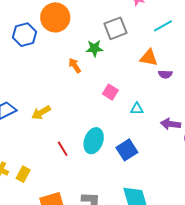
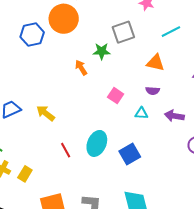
purple semicircle: (165, 74) -> (153, 91), moved
yellow arrow: (41, 113) -> (45, 113), turned 66
purple arrow: (171, 124) -> (174, 116), moved

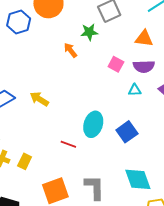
purple semicircle: (153, 91) -> (144, 66), size x1.5
pink square: (116, 96) -> (116, 64), moved
red line: (66, 150) -> (68, 144), moved, turned -35

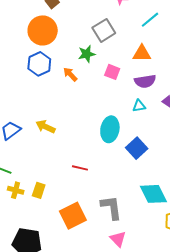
blue hexagon: (19, 22) -> (39, 64), moved
pink square: (116, 64) -> (112, 72), moved
cyan ellipse: (93, 124) -> (110, 129), moved

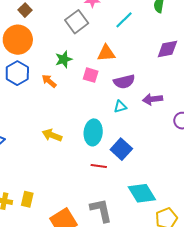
gray square: (104, 30) -> (77, 22), moved
orange triangle: (142, 53) -> (106, 53), moved
yellow arrow: (45, 127) -> (52, 135), moved
red line: (80, 168) -> (99, 166), moved

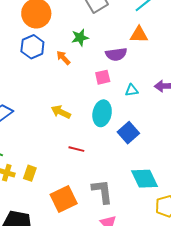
orange triangle: (106, 53) -> (139, 35), moved
pink square: (91, 75) -> (103, 77), moved, turned -35
purple semicircle: (124, 82) -> (116, 54), moved
red line: (99, 166) -> (76, 149), moved

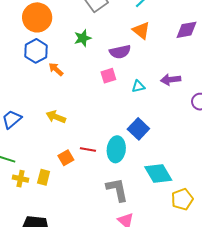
orange triangle: (139, 35) -> (141, 30), turned 42
orange arrow: (63, 58) -> (56, 69), moved
yellow arrow: (61, 112) -> (56, 117), moved
cyan ellipse: (102, 113) -> (116, 149), moved
orange square: (64, 199) -> (66, 158), moved, size x0.6

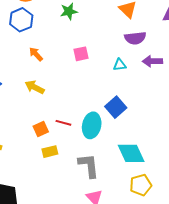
purple semicircle: (120, 52) -> (135, 38), moved
orange arrow: (56, 69) -> (36, 54), moved
pink square: (108, 76) -> (81, 54), moved
yellow rectangle: (44, 177) -> (50, 152), moved, turned 56
yellow pentagon: (182, 199) -> (141, 185), moved

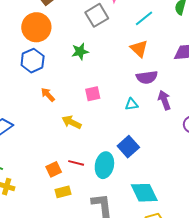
purple arrow: (152, 61) -> (164, 100), turned 72
yellow arrow: (35, 87) -> (72, 122), moved

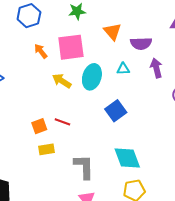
orange triangle: (139, 49) -> (112, 31), moved
pink square: (93, 94) -> (71, 47), moved, size x1.8
cyan ellipse: (104, 165) -> (92, 77), moved

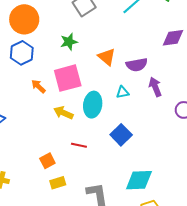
red line: (62, 122) -> (79, 145), moved
cyan diamond: (127, 158) -> (139, 180), turned -64

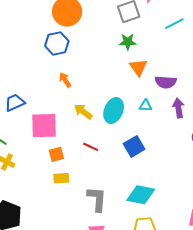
green star: (69, 42) -> (128, 42), moved
pink square: (68, 78) -> (44, 126), moved

